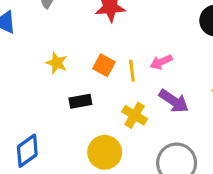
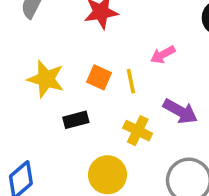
pink arrow: (161, 62) -> (163, 55), moved
yellow star: (57, 63) -> (46, 79), size x1.5

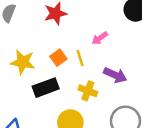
orange square: (99, 77) -> (58, 58), turned 35
black rectangle: (76, 120) -> (46, 88), size x1.5

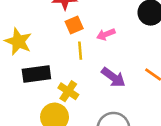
orange square: (58, 58) -> (74, 25), moved
yellow cross: (88, 91) -> (68, 91), moved

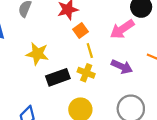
pink arrow: (106, 34) -> (122, 29), moved, size x1.6
yellow cross: (68, 91) -> (86, 73), moved

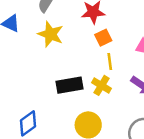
yellow star: (37, 54) -> (51, 34), moved

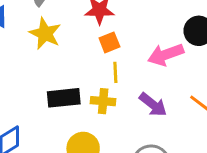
yellow cross: (101, 85) -> (103, 101), turned -30

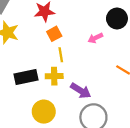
pink arrow: (166, 55) -> (95, 38), size x0.6
purple arrow: (153, 105) -> (81, 91), moved

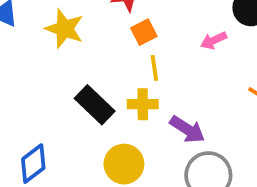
black rectangle: (26, 77) -> (95, 105), turned 55

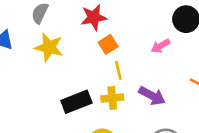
black rectangle: (95, 105) -> (76, 102), turned -60
purple arrow: (187, 129) -> (152, 96), moved

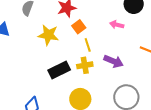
pink arrow: (160, 46) -> (117, 25), turned 48
yellow star: (49, 47) -> (48, 35), moved

